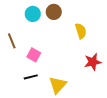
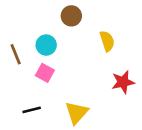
cyan circle: (33, 14) -> (46, 45), moved
black line: (31, 77) -> (32, 110), moved

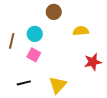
yellow semicircle: (107, 41) -> (81, 31), turned -77
brown line: (16, 54) -> (12, 41), turned 35

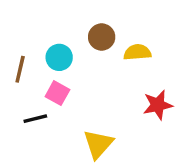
brown circle: (54, 12) -> (102, 37), moved
black line: (24, 83) -> (35, 119), moved

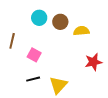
cyan circle: (59, 57) -> (39, 18), moved
black line: (35, 119) -> (33, 79), moved

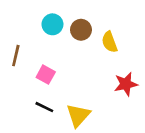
yellow semicircle: (81, 31) -> (109, 42), turned -105
black line: (33, 79) -> (44, 107), turned 40

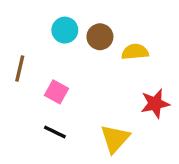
yellow semicircle: (109, 42) -> (135, 52), turned 105
yellow triangle: (78, 115) -> (115, 139), moved

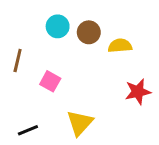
black line: (55, 132) -> (28, 130), moved, turned -48
yellow triangle: (115, 139) -> (80, 123), moved

